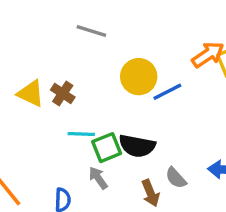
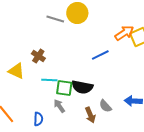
yellow circle: (139, 77) -> (77, 13), moved
yellow triangle: (31, 93) -> (16, 71), moved
green square: (107, 148) -> (64, 88), turned 30

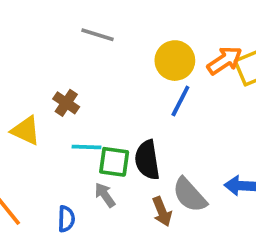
yellow circle: (77, 13) -> (175, 61), moved
blue line: (100, 55) -> (180, 101), turned -36
black semicircle: (82, 87) -> (147, 160), turned 70
gray semicircle: (105, 106) -> (190, 195), size x1.5

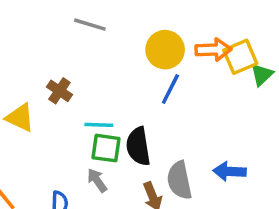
orange arrow: (225, 61) -> (213, 50), turned 32
cyan line: (86, 147) -> (99, 125), moved
gray semicircle: (190, 195) -> (179, 180), turned 30

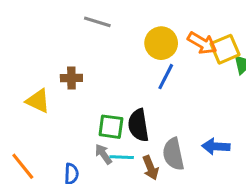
orange arrow: (213, 50) -> (202, 43), turned 32
brown cross: (59, 91) -> (71, 78), turned -35
cyan line: (99, 125) -> (122, 157), moved

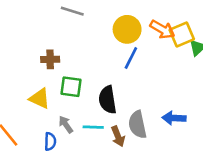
yellow triangle: (38, 101) -> (40, 98), moved
green square: (111, 127) -> (71, 87), moved
gray arrow: (103, 154) -> (66, 125), moved

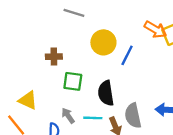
yellow circle: (127, 29) -> (103, 42), moved
yellow triangle: (40, 98) -> (28, 100), moved

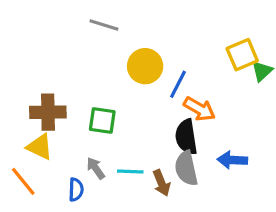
orange arrow: (155, 29) -> (199, 109), moved
brown cross: (54, 57) -> (48, 112), moved, size x1.5
black semicircle: (106, 93) -> (186, 137), moved

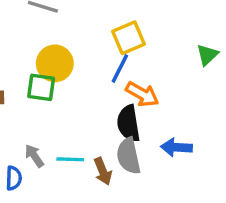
yellow square: (242, 55) -> (128, 38), moved
yellow circle: (145, 66) -> (55, 63), moved
green square: (102, 120) -> (41, 87), moved

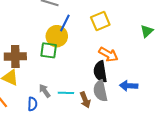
blue line: (120, 69) -> (65, 23), moved

